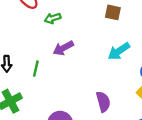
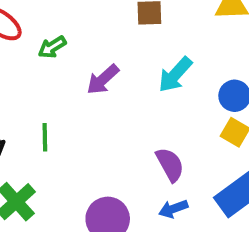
purple arrow: (63, 48) -> (103, 79), moved

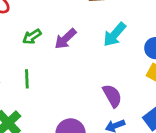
green arrow: (52, 47) -> (32, 37), moved

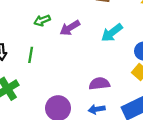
purple semicircle: (112, 96) -> (99, 84), turned -78

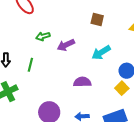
purple semicircle: (99, 84) -> (82, 82), moved

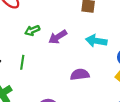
cyan arrow: (101, 53) -> (96, 41), turned 48

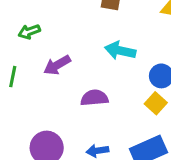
purple arrow: (58, 37) -> (57, 65), moved

